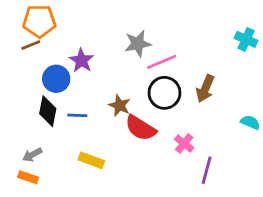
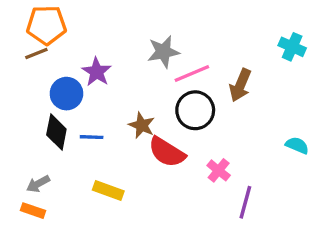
brown arrow: (205, 89) -> (240, 85), moved

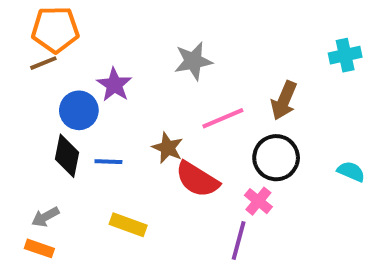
cyan cross: (292, 47) -> (345, 55), turned -36
pink line: (192, 74) -> (223, 118), moved
black circle: (195, 110) -> (276, 158), moved
purple line: (245, 202) -> (239, 241), moved

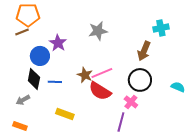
cyan cross: (345, 55) -> (161, 28), moved
pink line: (223, 118) -> (102, 73), moved
gray arrow: (45, 217) -> (23, 100), moved

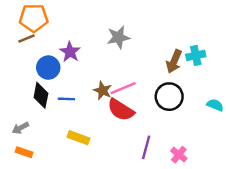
cyan cross: (161, 28) -> (196, 55), moved
gray arrow: (23, 100) -> (20, 128), moved
pink cross: (131, 102) -> (179, 155), moved

